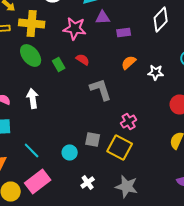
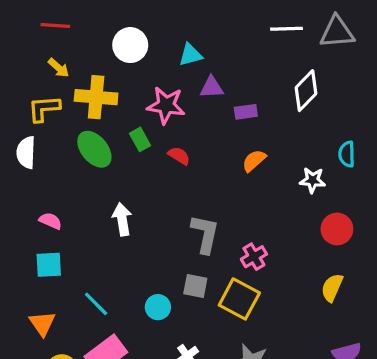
green rectangle: (59, 64) -> (140, 139), moved
white star: (156, 72) -> (313, 180), moved
gray L-shape: (101, 90) -> (205, 234), moved, turned 30
white arrow: (33, 98) -> (122, 219), moved

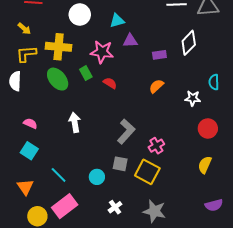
yellow arrow: (59, 68) -> (24, 29), moved
purple rectangle: (246, 112) -> (159, 55), moved
gray L-shape: (205, 234) -> (126, 132), turned 30
cyan square: (49, 265) -> (29, 151), turned 36

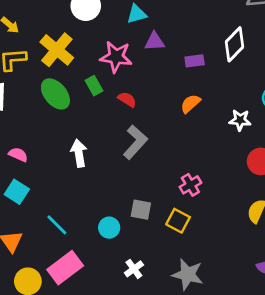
yellow cross: (59, 47) -> (57, 50), turned 35
gray L-shape: (126, 132) -> (135, 142), moved
yellow square: (147, 172) -> (178, 221), size x0.7

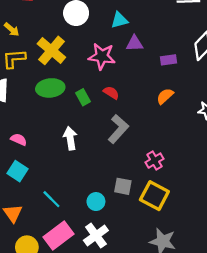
green rectangle: (94, 86) -> (83, 97), moved
green ellipse: (55, 94) -> (50, 88), turned -56
pink cross: (190, 185) -> (154, 161), moved
yellow square: (178, 221) -> (154, 196), size x1.4
white cross: (134, 269) -> (96, 235), moved, size x1.5

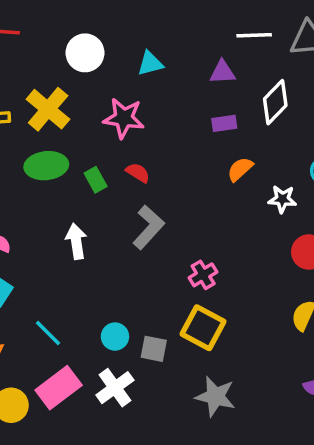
purple triangle: (135, 43) -> (222, 72), moved
orange semicircle: (165, 96) -> (240, 169), moved
gray square: (123, 186) -> (154, 349), moved

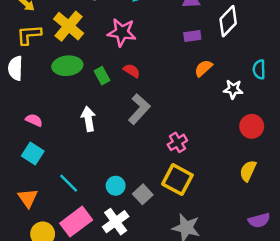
gray square: (154, 349) -> (143, 194), turned 36

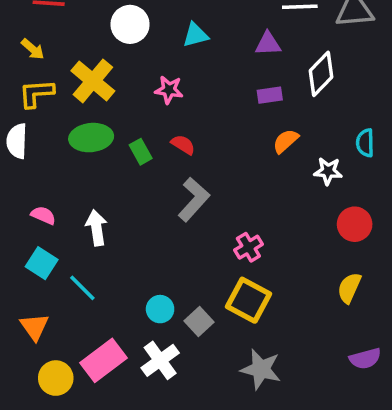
pink star: (122, 32) -> (169, 90), size x0.7
white arrow: (88, 119) -> (96, 228), moved
cyan line: (69, 183) -> (82, 288), moved

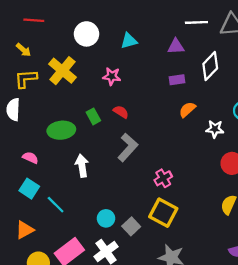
green ellipse: (91, 138) -> (61, 130), moved
white arrow: (96, 228) -> (82, 166), moved
orange triangle: (35, 327) -> (25, 230), turned 36

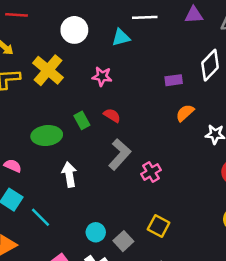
white line: (196, 22) -> (145, 17), moved
purple triangle: (176, 47) -> (194, 15), moved
pink cross: (163, 178) -> (151, 172), moved
yellow square: (163, 213) -> (159, 226), size x0.7

